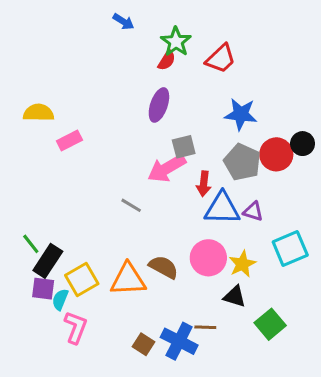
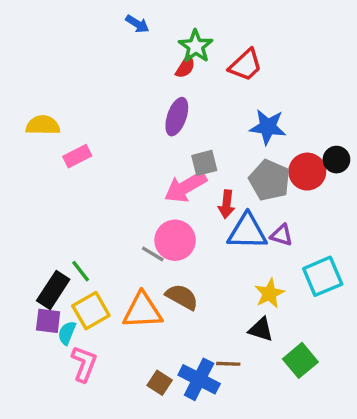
gray line: (131, 205) -> (153, 254), moved
green line: (31, 244) -> (81, 271), moved
pink circle: (208, 258) -> (175, 240), moved

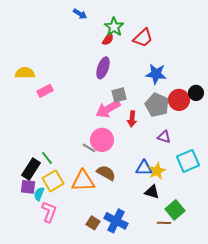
blue triangle: (247, 232) -> (144, 168), moved, size x0.7
brown line: (228, 364) -> (164, 223), moved

